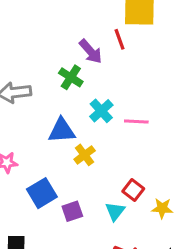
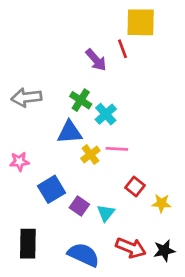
green cross: (71, 77) -> (81, 100), moved
pink line: (136, 121) -> (117, 149), moved
purple square: (72, 211) -> (79, 206), turned -36
cyan triangle: (115, 211) -> (106, 213), moved

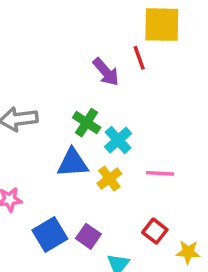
pink line: (117, 149) -> (160, 173), moved
yellow cross: (90, 155) -> (109, 179), moved
purple square: (79, 206) -> (88, 236), moved

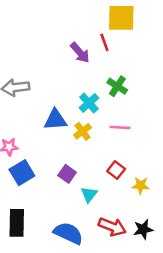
green cross: (87, 123) -> (117, 86), moved
blue square: (50, 235) -> (22, 173), moved

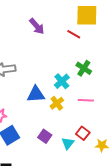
red line: (104, 42) -> (74, 34), turned -40
purple arrow: (80, 53) -> (37, 26), moved
cyan triangle: (89, 195) -> (68, 143), moved

